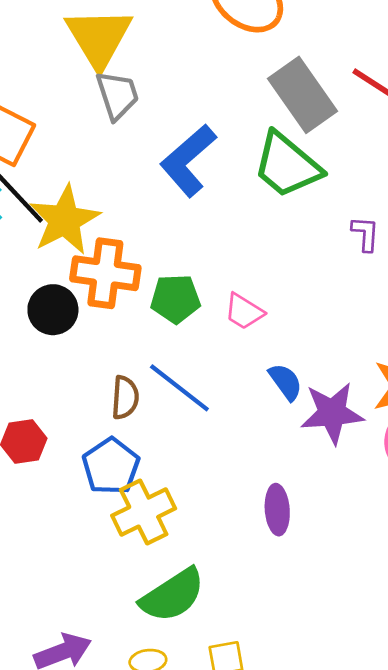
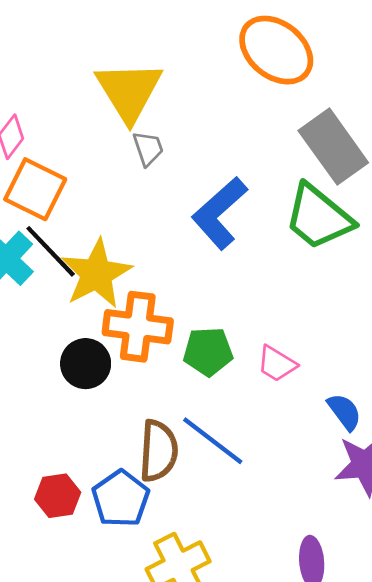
gray trapezoid: (117, 95) -> (148, 148), size x0.7
blue semicircle: (286, 382) -> (344, 412), moved
brown semicircle: (125, 398) -> (159, 451), size x1.4
blue pentagon: (111, 466) -> (121, 499), moved

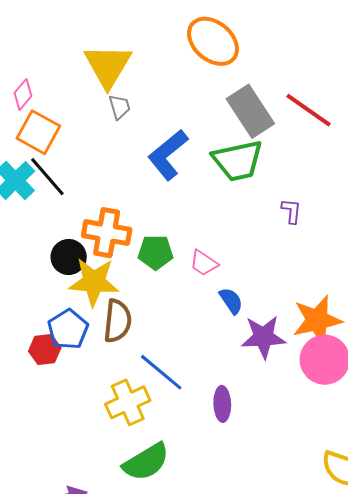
green trapezoid: (318, 217) -> (238, 161), turned -54
yellow star: (96, 274) -> (94, 282), moved, turned 30
blue semicircle: (344, 412) -> (231, 301), moved
blue line: (213, 441) -> (161, 372), moved
blue pentagon: (121, 499) -> (68, 329), moved

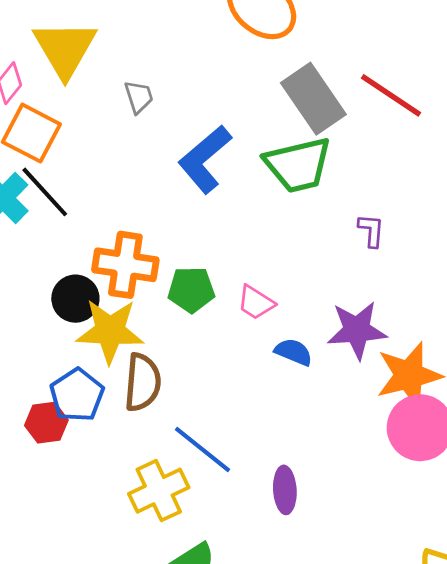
yellow triangle: (108, 66) -> (65, 49), moved
blue semicircle: (231, 301) -> (294, 352), turned -32
purple star: (263, 337) -> (357, 330), moved

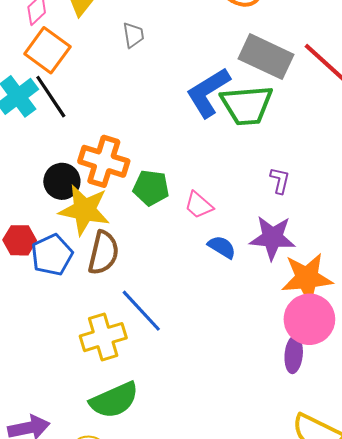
gray rectangle: (313, 99) -> (266, 57), turned -39
blue L-shape: (205, 159) -> (208, 92), moved
purple L-shape: (371, 231) -> (280, 180), moved
red hexagon: (46, 423) -> (20, 240), moved
purple ellipse: (285, 490) -> (294, 355), moved

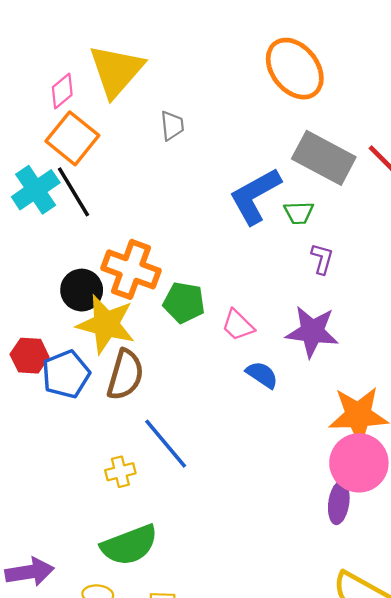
green trapezoid: (247, 105) -> (299, 213), size x0.5
purple L-shape: (280, 180) -> (322, 259), moved
purple star: (272, 238) -> (312, 332), moved
yellow cross: (103, 337) -> (120, 472), size x0.6

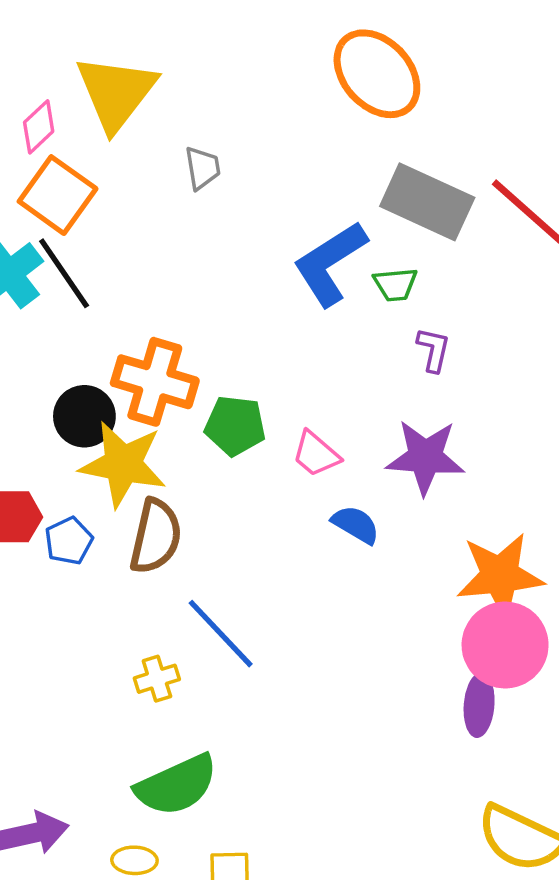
blue pentagon: (66, 374) -> (69, 541), size x0.7

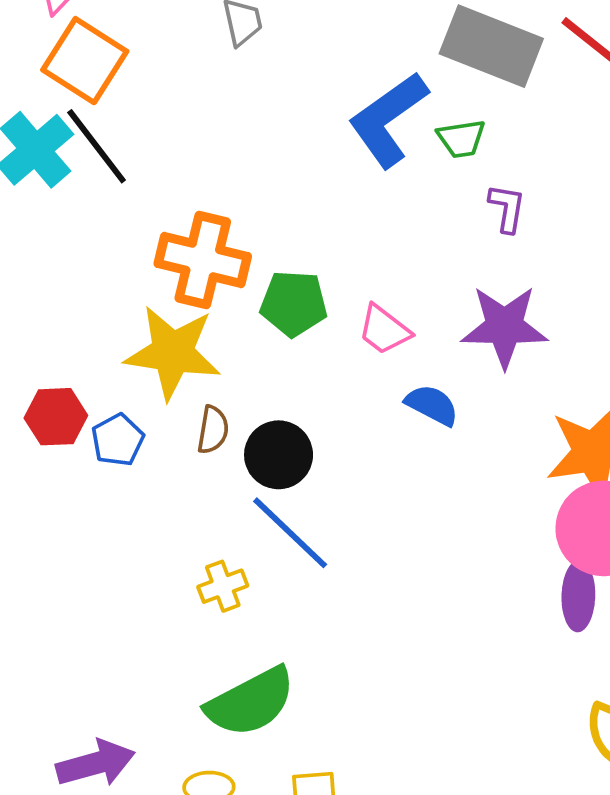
black circle: (84, 416) -> (279, 455), moved
brown semicircle: (156, 536) -> (213, 430), size x0.6

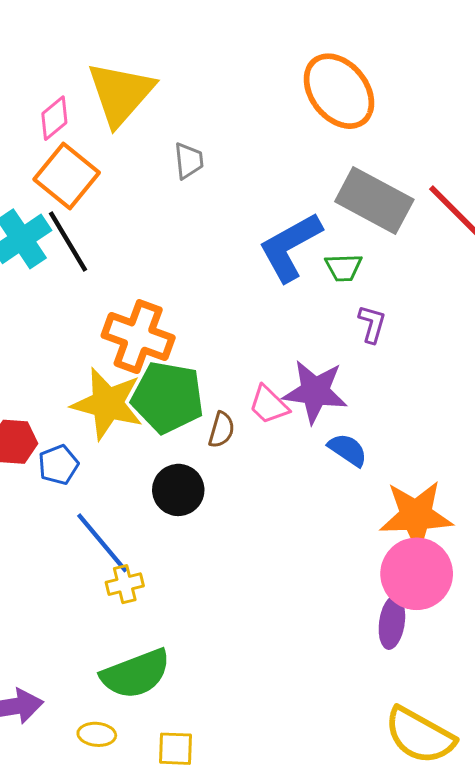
green pentagon: (294, 303) -> (168, 397), moved, size x1.4
purple star: (504, 327) -> (315, 392), moved
blue semicircle: (432, 405) -> (348, 450), moved
brown semicircle: (213, 430) -> (221, 430), moved
blue line: (290, 533) -> (102, 543), moved

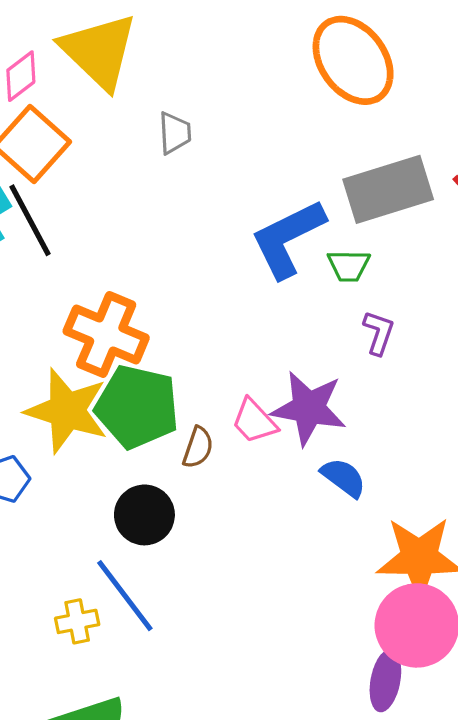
yellow triangle: (121, 93) -> (99, 51), turned -30
gray rectangle: (374, 201) -> (388, 189), turned -48
blue line: (102, 543) -> (125, 596), moved

